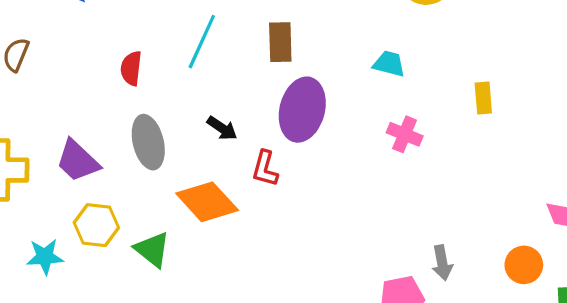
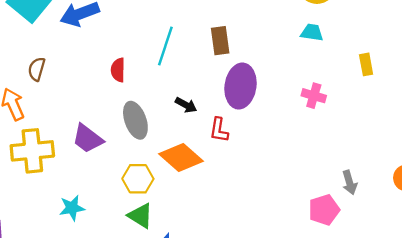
cyan trapezoid: (389, 64) -> (312, 33), moved
yellow hexagon: (96, 225) -> (138, 179), moved
green triangle: (152, 249) -> (140, 216), moved

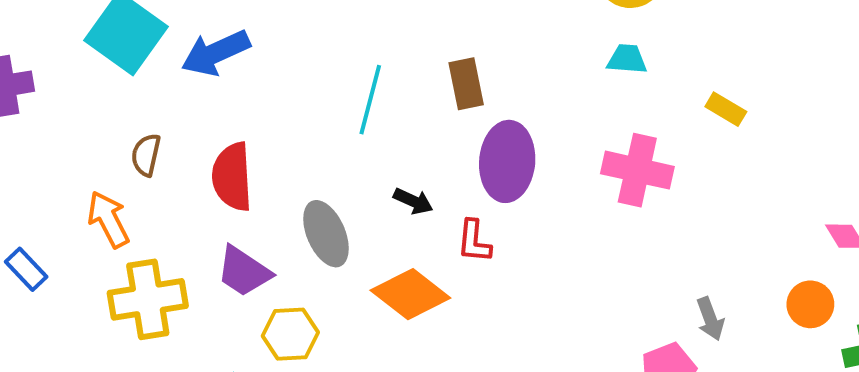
yellow rectangle: (366, 64) -> (726, 109), turned -45
red semicircle: (118, 70) -> (232, 177), moved, size x1.6
pink cross: (314, 96) -> (637, 170), size x1.6
yellow hexagon: (138, 179) -> (290, 334), moved

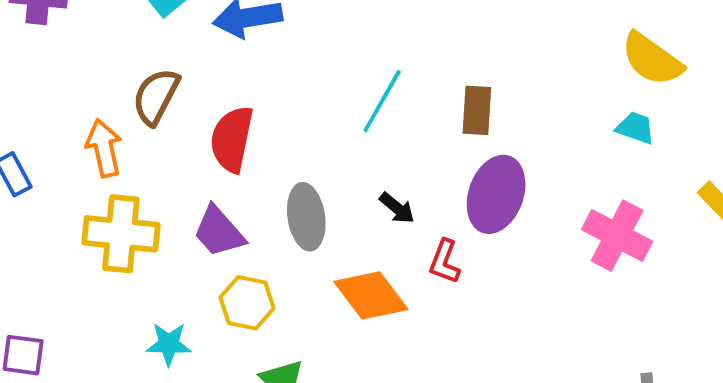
brown semicircle: (146, 155) -> (156, 97), size x1.4

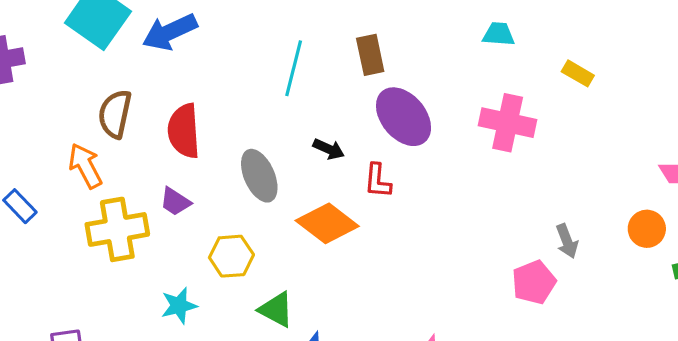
purple ellipse: (496, 194) -> (404, 117), turned -44
purple trapezoid: (219, 232) -> (175, 202), moved, size x0.7

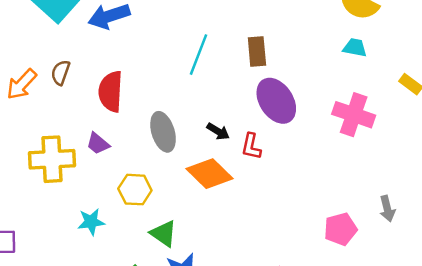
brown semicircle: (115, 114) -> (61, 73), size x0.7
black arrow: (329, 149) -> (218, 131), moved
orange arrow: (85, 166) -> (22, 84), moved, turned -116
pink pentagon: (534, 282) -> (340, 229), moved

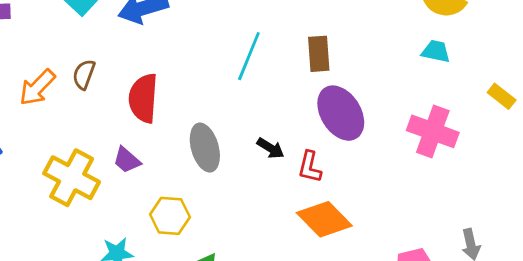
yellow cross: (52, 159) -> (72, 178), turned 30
orange diamond: (209, 174) -> (324, 219), moved

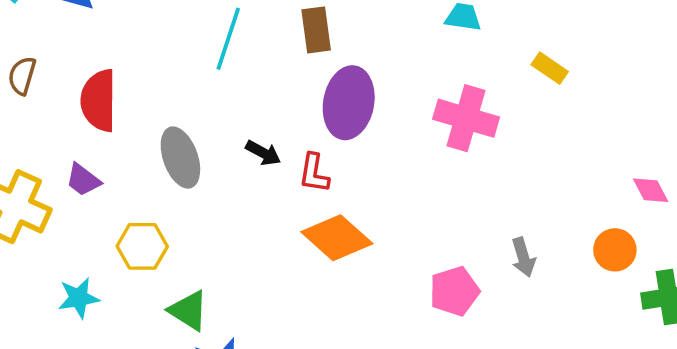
purple ellipse: (341, 113) -> (349, 103), turned 46

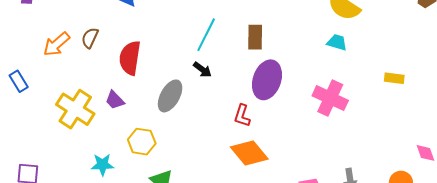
yellow rectangle: (550, 68) -> (394, 78), moved, turned -36
black arrow: (263, 153) -> (202, 70), moved
gray ellipse: (180, 158) -> (170, 96), turned 40

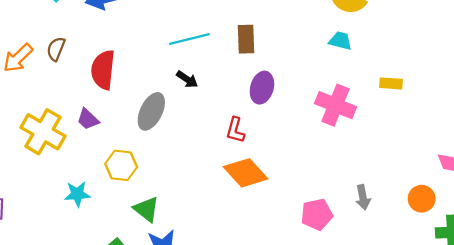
cyan line: (206, 35) -> (190, 39), turned 52
yellow rectangle: (394, 78) -> (391, 83), moved
purple ellipse: (267, 80) -> (262, 88), size x0.7

